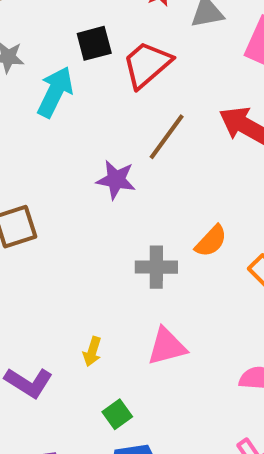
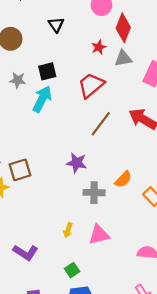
black square: (94, 43) -> (47, 71), moved
purple star: (116, 180) -> (77, 163), moved
yellow arrow: (92, 351) -> (68, 230), moved

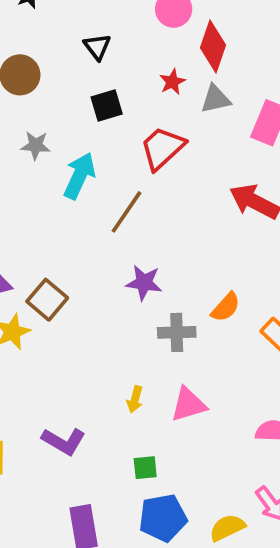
black square: (47, 71) -> (107, 105), moved
brown line: (101, 124) -> (126, 212), moved
brown square: (20, 170) -> (47, 300), turned -30
green square: (72, 270) -> (145, 468), turned 32

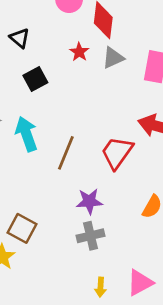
red trapezoid: (162, 148) -> (117, 153), moved
cyan arrow: (79, 176) -> (26, 134), turned -32
gray cross: (177, 332) -> (90, 236), moved

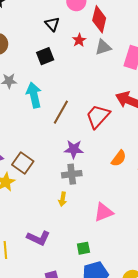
black triangle: (20, 38) -> (52, 24), moved
yellow arrow: (100, 287) -> (63, 199), moved

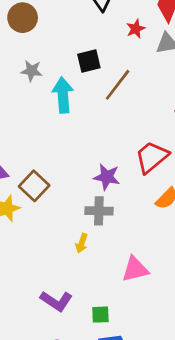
black square: (45, 56) -> (89, 61), moved
brown line: (61, 112) -> (118, 85), moved
red trapezoid: (98, 116) -> (152, 157), moved
purple L-shape: (38, 238) -> (56, 301), moved

